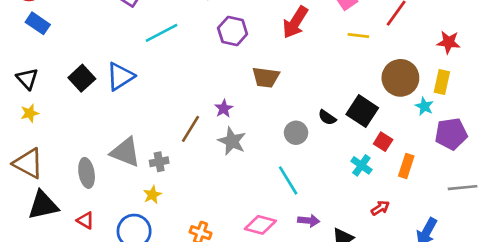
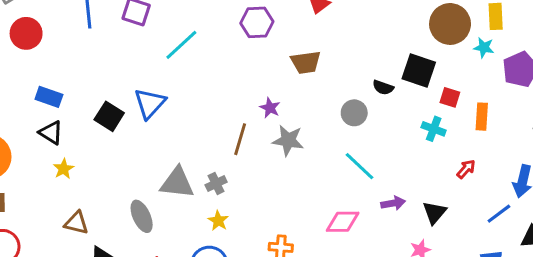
blue rectangle: (38, 23) -> (49, 97), moved
brown triangle: (28, 163) -> (76, 223), size x0.7

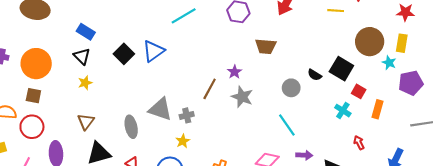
red arrow: (466, 169) -> (359, 143), turned -80
brown triangle: (76, 223) -> (86, 122), turned 42

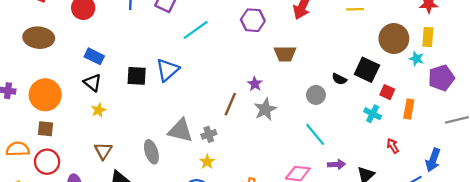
black square: (124, 54) -> (137, 76), turned -36
gray star: (242, 97) -> (265, 109), turned 30

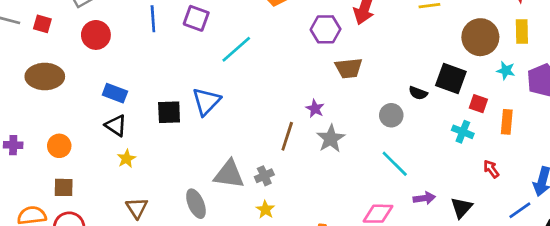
purple hexagon: (253, 20) -> (326, 29), moved
cyan star: (416, 59) -> (506, 71), moved
orange circle: (45, 95) -> (59, 146), size x0.6

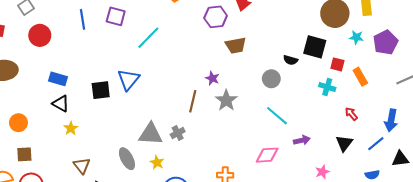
orange rectangle: (507, 122) -> (360, 77), turned -30
black triangle: (461, 208) -> (344, 143), moved
yellow star: (265, 210) -> (157, 162), moved

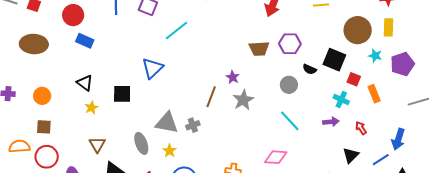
purple hexagon: (216, 17) -> (290, 44), moved
blue rectangle: (58, 79) -> (85, 41), moved
black square: (101, 90) -> (122, 94), moved
purple arrow: (302, 140) -> (331, 122), moved

